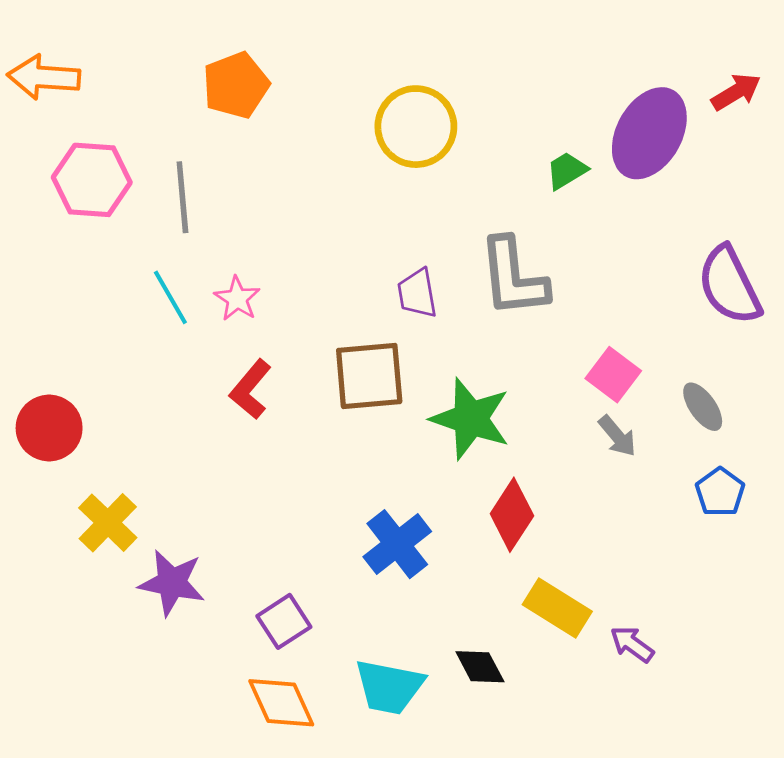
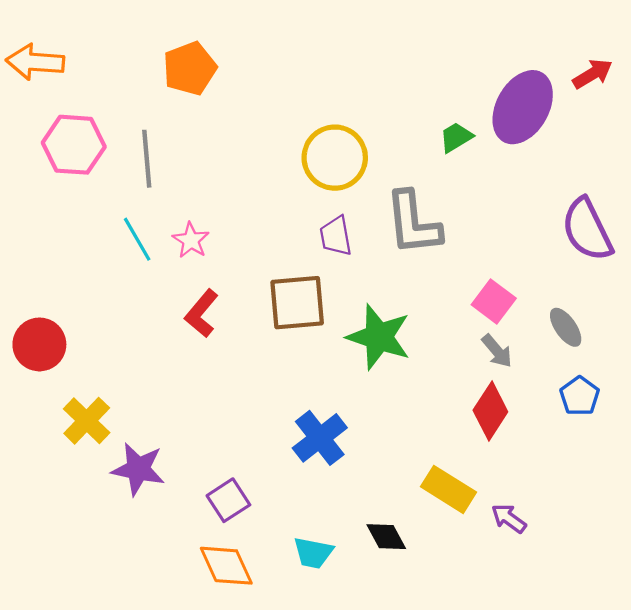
yellow circle: (416, 127) -> (335, 158), moved
red diamond: (512, 515) -> (490, 411), moved
cyan trapezoid: (389, 687) -> (313, 553), size x0.7

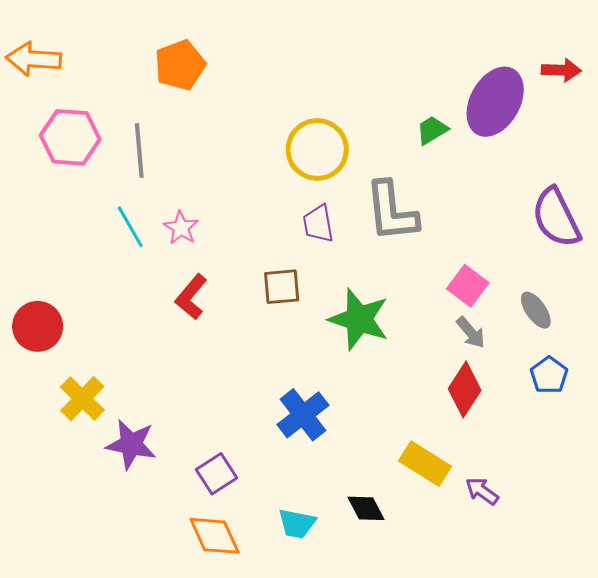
red arrow: (592, 74) -> (561, 70), turned 33
brown square: (297, 303) -> (282, 287), size x0.7

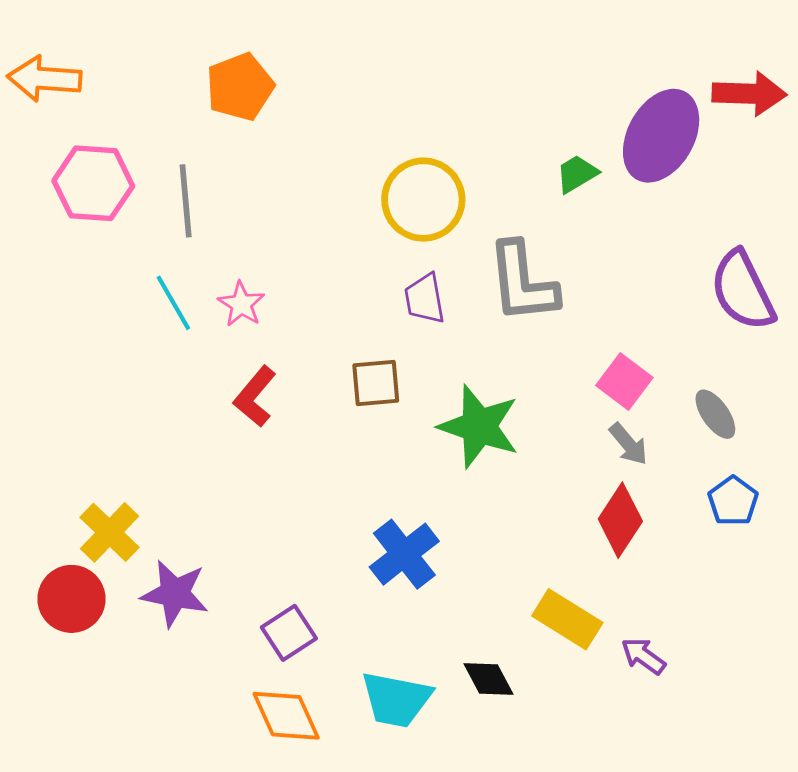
red arrow: (561, 70) -> (749, 94), size x1.4
red circle: (38, 326) -> (72, 599), moved
cyan trapezoid: (297, 524) -> (396, 699), size x1.4

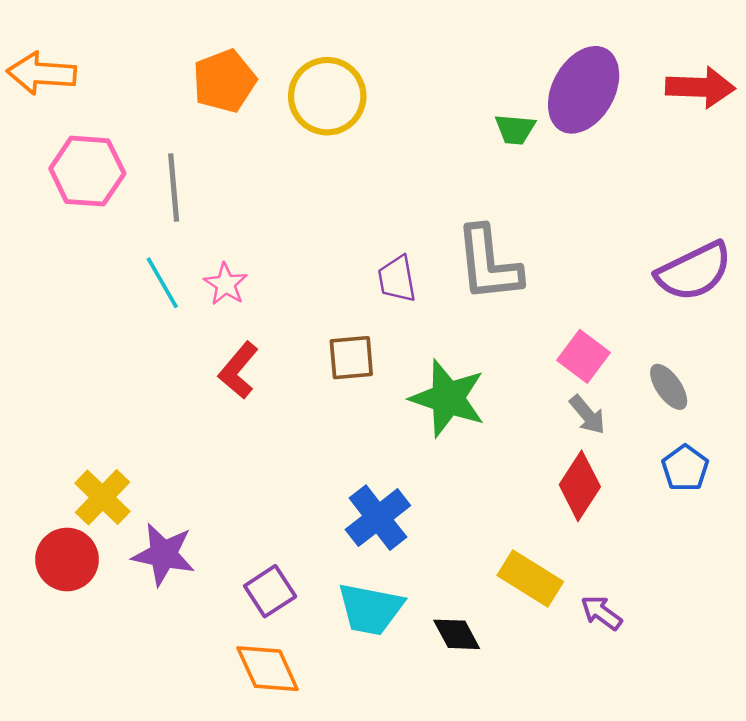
purple ellipse: (661, 136) -> (584, 90), moved
green trapezoid: (577, 174) -> (515, 129), moved, turned -144
yellow circle: (423, 200) -> (327, 96), moved
purple semicircle: (743, 291) -> (694, 271), turned -90
cyan trapezoid: (396, 699) -> (370, 609), moved

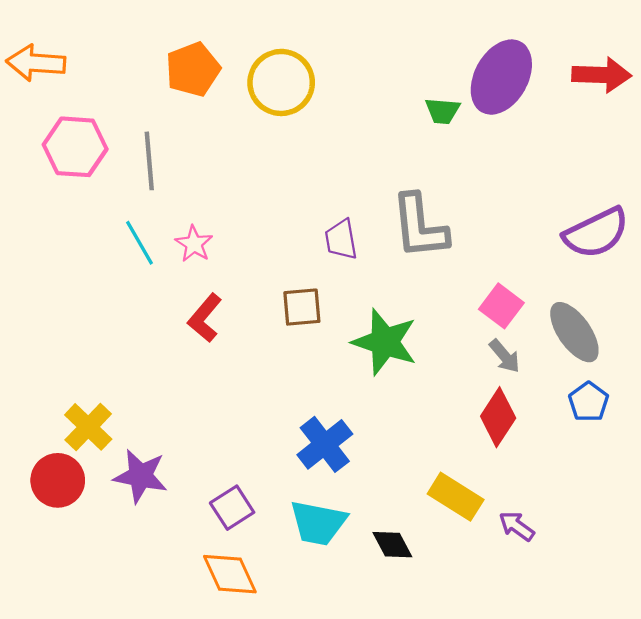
gray ellipse: (669, 387) -> (574, 332), size x1.5

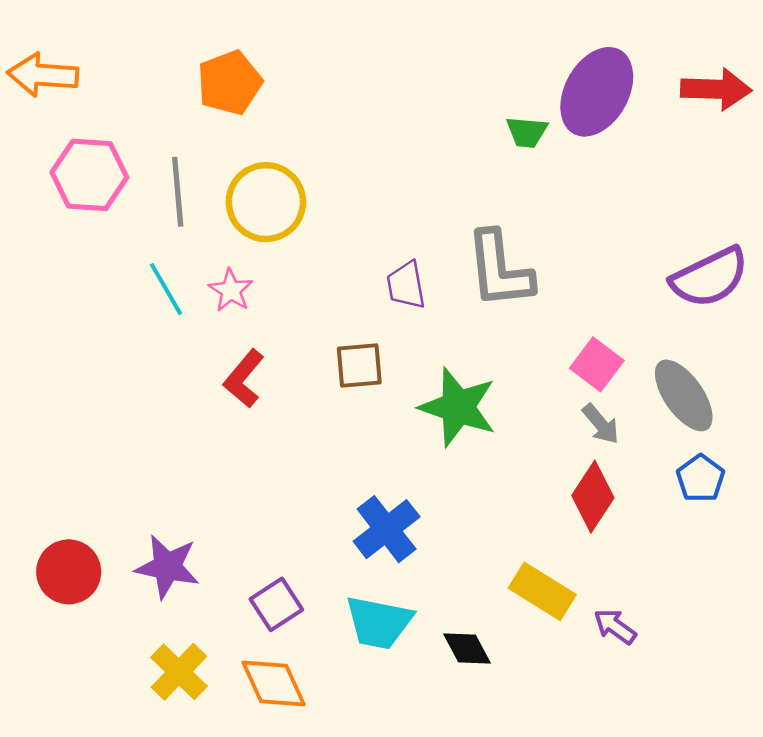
yellow circle: (281, 82) -> (266, 202), moved
yellow cross: (88, 427) -> (179, 672), moved

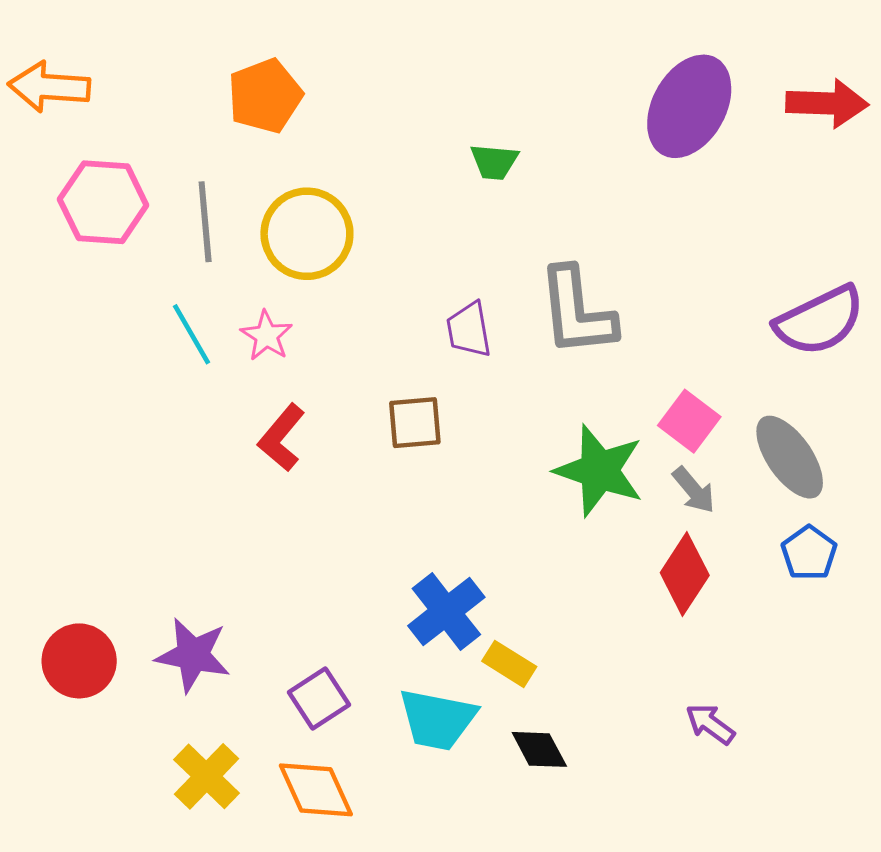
green trapezoid: (527, 132) -> (494, 162), moved
green star: (458, 407) -> (599, 471), moved
yellow rectangle: (542, 591) -> (509, 664), moved, size x0.7

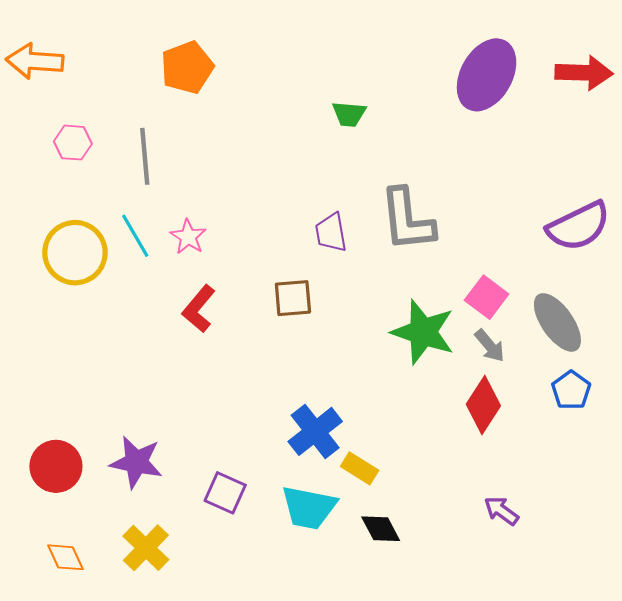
pink hexagon: (103, 202) -> (73, 143), size x0.6
yellow circle: (307, 234) -> (75, 253), moved
purple square: (319, 698) -> (225, 493), turned -33
orange diamond: (316, 790) -> (65, 557), moved, size x0.7

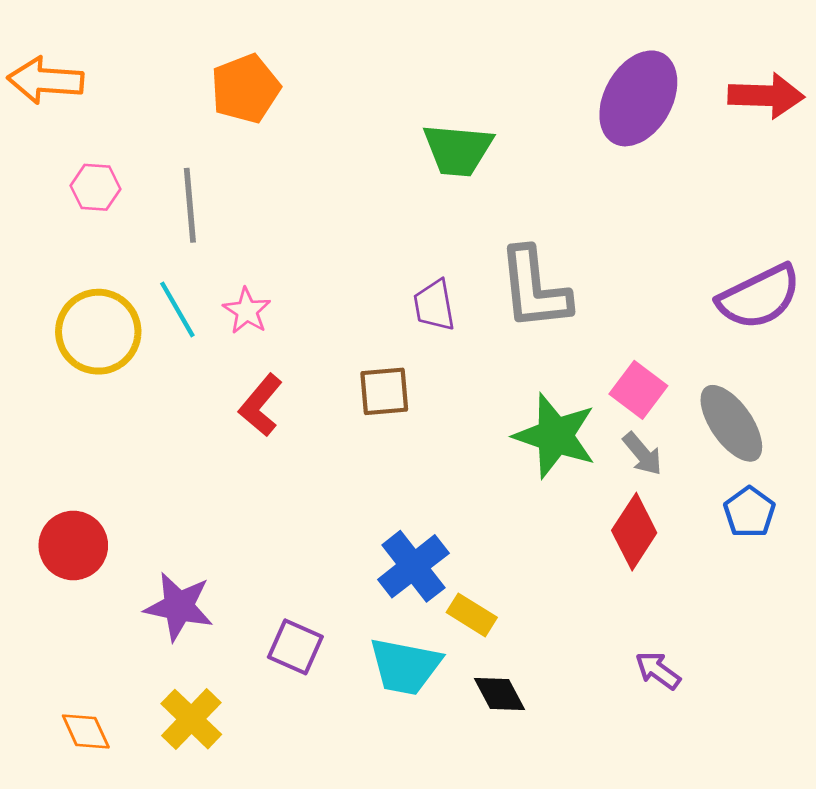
green trapezoid: (349, 114) -> (458, 150), size x1.6
red circle: (56, 466) -> (73, 545), moved

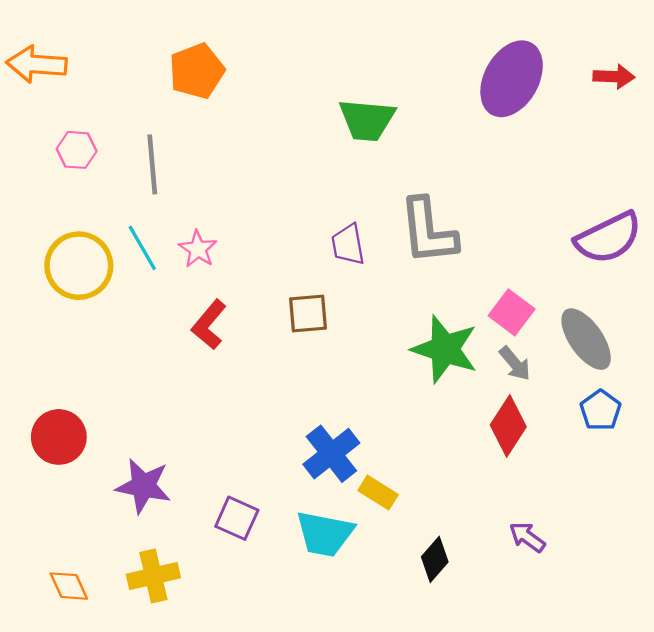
red arrow: (766, 96) -> (614, 77), size x0.7
black diamond: (500, 694) -> (435, 559), moved, turned 69
yellow cross: (191, 719) -> (153, 576), turned 33

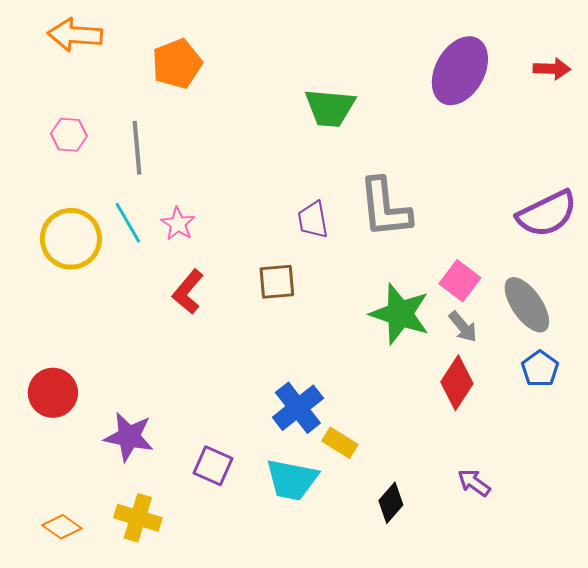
orange arrow: (37, 64) -> (75, 35), moved
yellow cross: (153, 576) -> (138, 518), turned 30
orange diamond: (69, 586) -> (62, 527), turned -30

